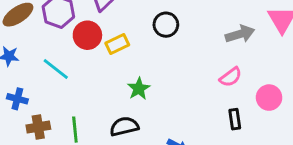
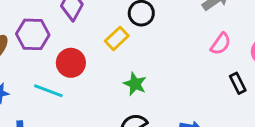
red circle: (87, 35) -> (71, 63), moved
yellow rectangle: (117, 44) -> (117, 38), moved

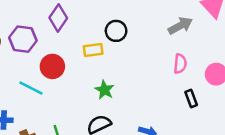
yellow rectangle: (117, 38) -> (93, 50), turned 30
pink semicircle: (221, 44) -> (180, 64), turned -36

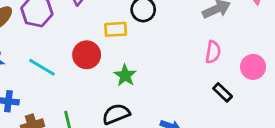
red circle: (52, 66) -> (87, 55), moved
black rectangle: (191, 98) -> (223, 92), turned -30

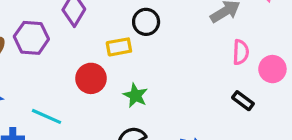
pink semicircle: (213, 52) -> (241, 52), moved
cyan line: (42, 67) -> (46, 116), moved

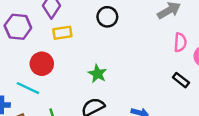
yellow rectangle: (119, 47) -> (62, 33), moved
red circle: (91, 78) -> (42, 64), moved

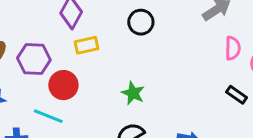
purple hexagon: (18, 27) -> (34, 59), moved

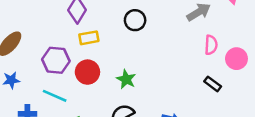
purple hexagon: (34, 59) -> (56, 60), moved
red circle: (63, 85) -> (87, 72), moved

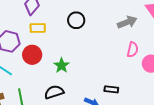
black rectangle: (213, 84) -> (111, 89), moved, turned -40

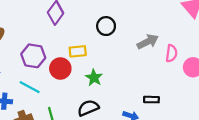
gray arrow: (127, 22) -> (148, 42), moved
yellow rectangle: (38, 28) -> (78, 51), moved

